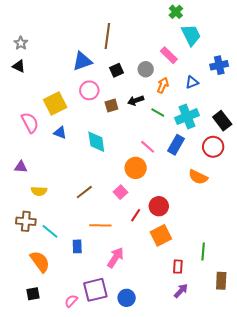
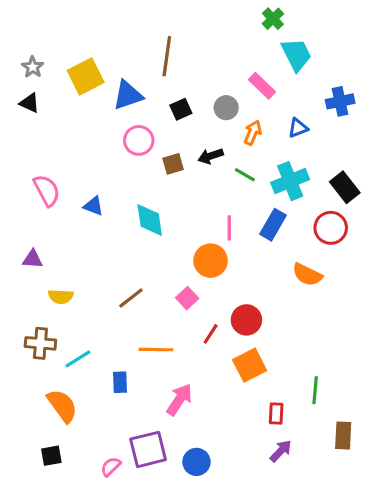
yellow square: (55, 103) -> (86, 76), moved
pink line: (148, 147) -> (229, 228), turned 49
cyan line: (50, 231) -> (78, 359), turned -72

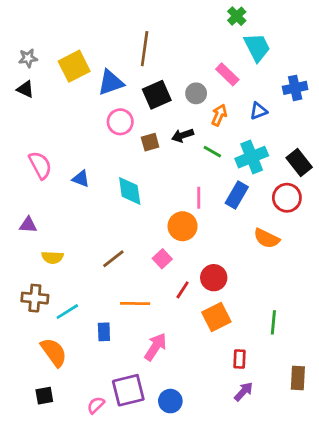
gray star: (33, 67) -> (28, 58), turned 30
black square: (181, 109) -> (157, 95), size x1.5
green line: (315, 390) -> (273, 322), moved

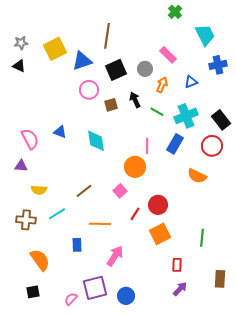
cyan trapezoid: (257, 47) -> (205, 35), moved
black arrow: (183, 135) -> (135, 100), turned 84
pink semicircle: (40, 165) -> (30, 139), moved
cyan line: (67, 312) -> (57, 214), moved

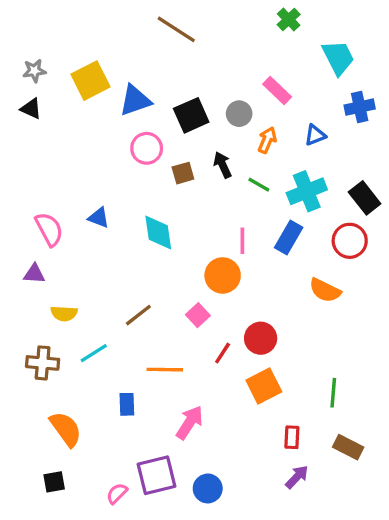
brown line: (107, 36) -> (176, 29), moved, turned -65
brown rectangle: (220, 279) -> (348, 447), moved, turned -66

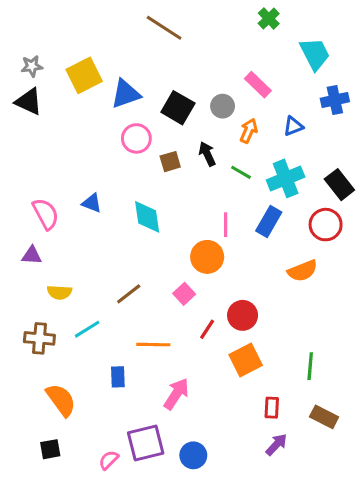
black triangle: (31, 109) -> (29, 102), size x1.4
black square: (191, 115) -> (178, 108), turned -36
orange semicircle: (325, 290) -> (303, 271), turned -48

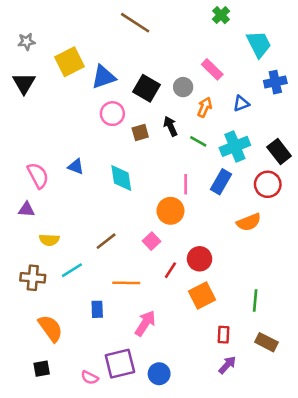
gray star: (32, 66) -> (26, 42), moved
black triangle: (29, 102) -> (24, 83), turned 35
pink semicircle: (109, 460) -> (90, 378), turned -108

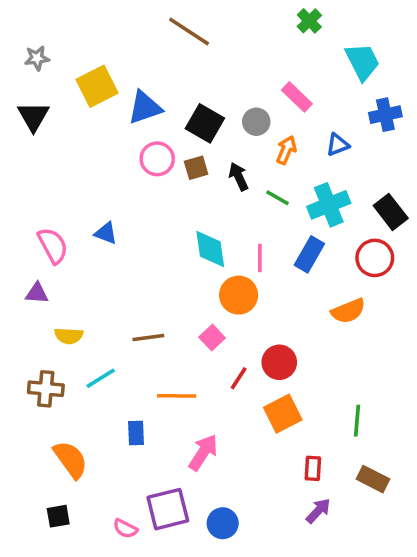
brown square: (140, 133) -> (196, 168), moved
cyan diamond: (121, 178) -> (210, 249), moved
brown line: (106, 241) -> (148, 338), turned 30

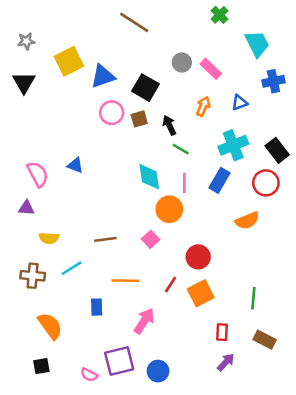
gray circle: (256, 122) -> (182, 62), moved
green line: (277, 198) -> (181, 149), moved
red line: (239, 378) -> (171, 284), moved

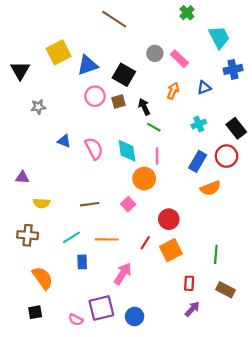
gray star: (26, 41) -> (38, 107), moved
cyan cross: (233, 145) -> (199, 124), size x0.6
pink semicircle: (38, 174) -> (94, 149), moved
blue rectangle: (219, 180) -> (198, 161), moved
cyan line: (71, 268) -> (71, 237), moved

